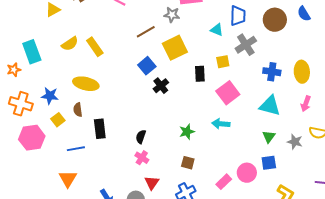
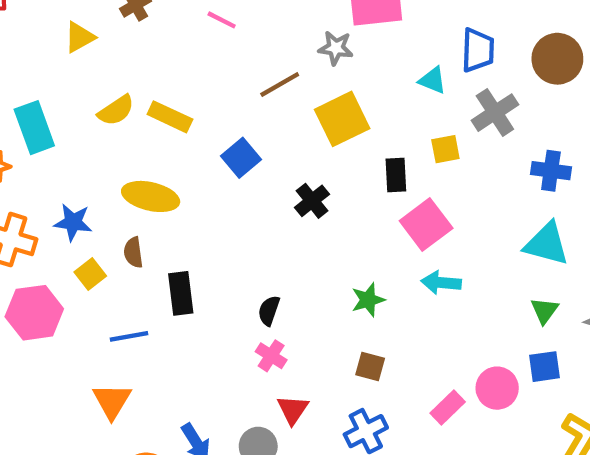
yellow rectangle: (95, 47) -> (170, 117), turned -30
blue square: (147, 66) -> (241, 158), moved
pink square: (228, 93) -> (426, 224), moved

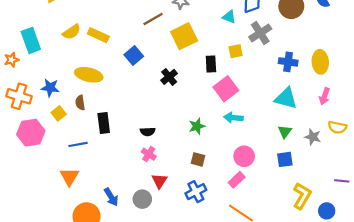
black semicircle: (269, 311) -> (148, 132), turned -112
pink circle: (497, 388) -> (244, 156), moved

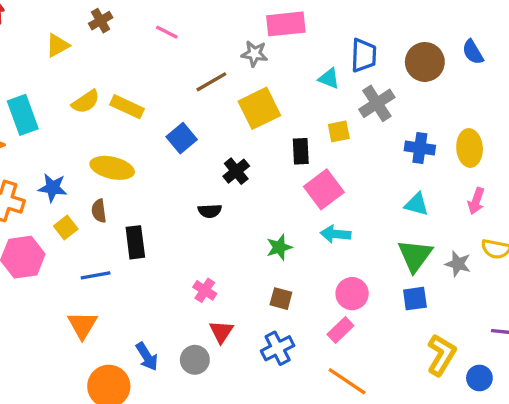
cyan triangle: (286, 98) -> (417, 204), size x0.7
black semicircle: (148, 132) -> (210, 211), moved
green triangle: (285, 132) -> (415, 256), size x1.6

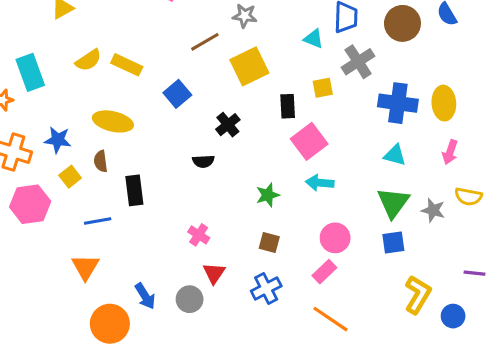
blue cross: (420, 148) -> (398, 103), size x1.4

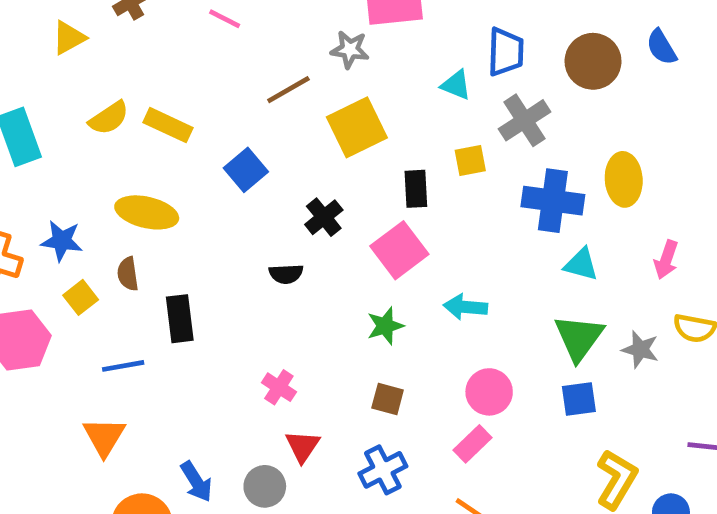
blue cross: (398, 103) -> (553, 201), moved
yellow ellipse: (444, 103) -> (624, 179), moved
pink square: (309, 141) -> (399, 250), moved

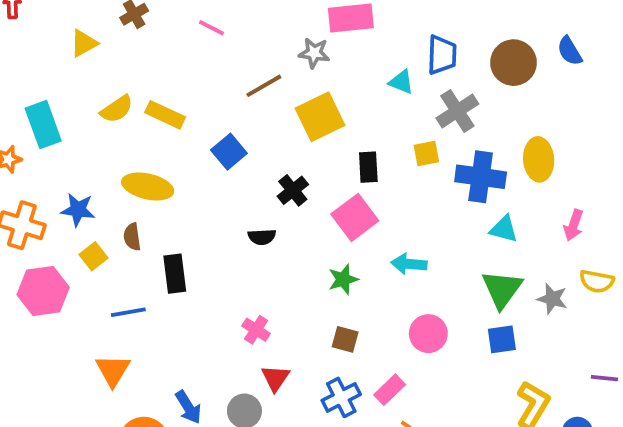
yellow square: (470, 160) -> (426, 154), moved
pink rectangle: (473, 444) -> (390, 390), moved

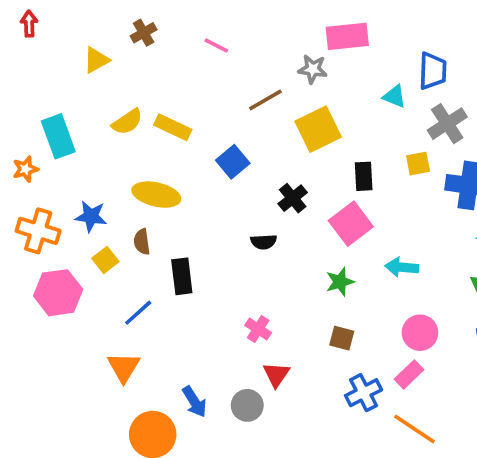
blue line: (128, 312) -> (138, 313), turned -32
pink rectangle: (390, 390) -> (409, 374), moved
blue cross: (341, 397) -> (364, 393), moved

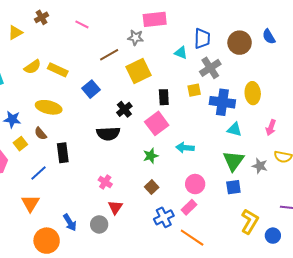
brown semicircle: (142, 242) -> (41, 134), turned -32
black semicircle: (264, 242) -> (108, 134), size x1.6
brown square: (342, 338) -> (152, 187), turned 32

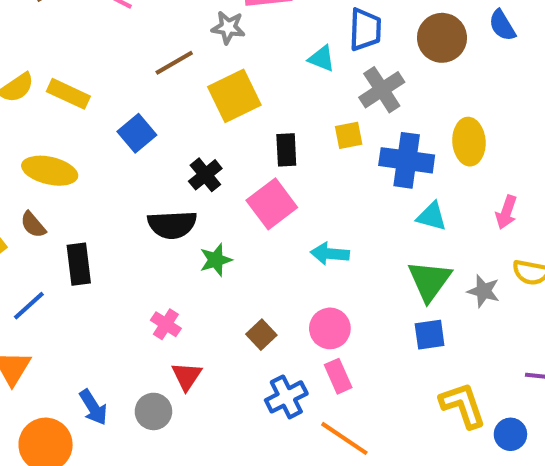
green star: (151, 156) -> (216, 260), moved
pink circle: (195, 184) -> (330, 328), moved
pink rectangle: (189, 207) -> (338, 376), turned -70
yellow L-shape: (250, 221) -> (463, 405), turned -50

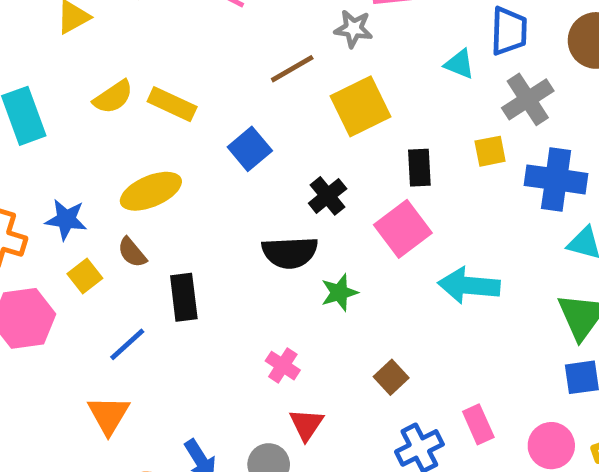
yellow ellipse: (50, 171) -> (151, 191), turned -36
cyan arrow: (330, 254) -> (469, 285), size x1.4
pink circle: (330, 328) -> (551, 446), moved

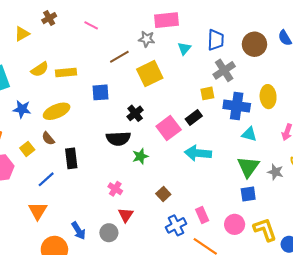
cyan triangle: (459, 64) -> (184, 48), moved, turned 48
yellow rectangle: (172, 104) -> (66, 72), turned -30
blue square: (250, 149) -> (101, 92), turned 36
black rectangle: (419, 168) -> (194, 118), moved, turned 56
blue star: (66, 219) -> (22, 109), moved

